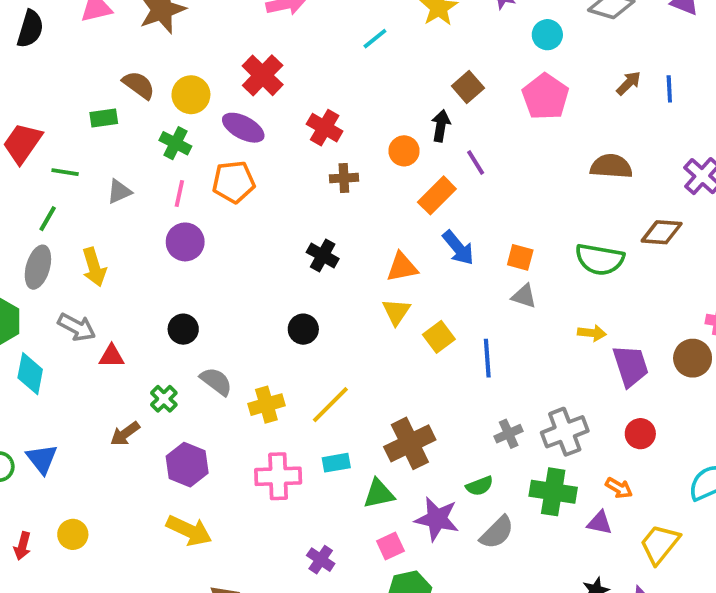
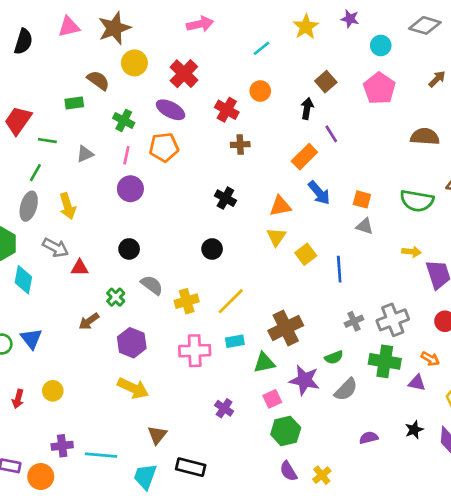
yellow circle: (191, 95) -> (134, 63), moved
orange circle: (404, 151) -> (260, 91), moved

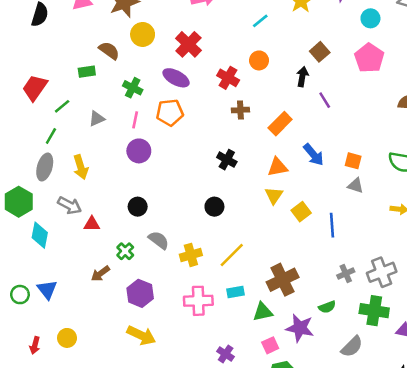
green line: (47, 141) -> (62, 106), turned -49
orange rectangle: (304, 157) -> (280, 124), moved
gray semicircle: (346, 390) -> (352, 347), moved

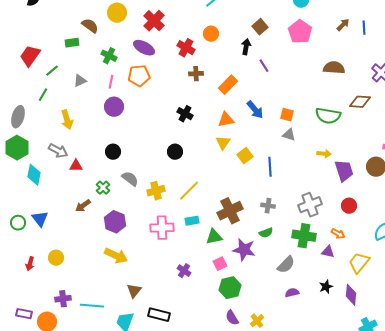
gray ellipse: (45, 167) -> (18, 117), moved
gray cross: (346, 274) -> (268, 206), moved, turned 32

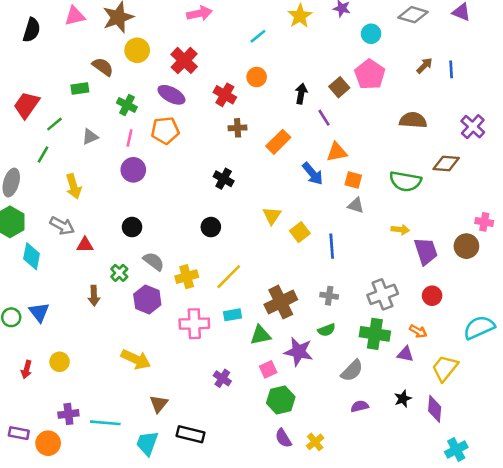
brown square: (260, 27) -> (339, 87), moved
orange triangle: (226, 120) -> (337, 152), moved
brown arrow: (83, 206) -> (94, 296), turned -56
purple hexagon: (115, 222) -> (147, 300), moved

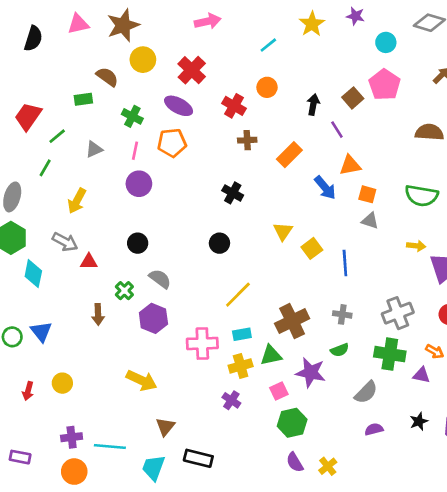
yellow arrow: (74, 186) -> (77, 201), turned 45
yellow cross: (187, 277) -> (241, 366), moved
orange circle: (48, 443) -> (74, 472), moved

